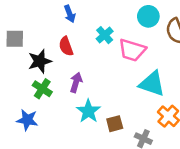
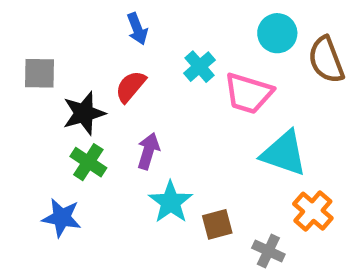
red semicircle: (66, 46) -> (131, 87), turned 60

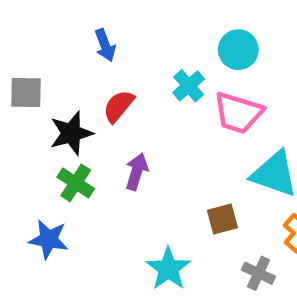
blue arrow: (137, 29) -> (105, 45), moved
cyan circle: (277, 33) -> (238, 50), moved
cyan star: (171, 202) -> (168, 269), moved
brown square: (217, 224) -> (222, 219), moved

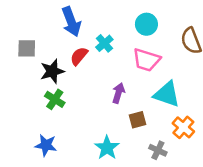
blue arrow: (105, 45) -> (71, 22), size x1.6
cyan cross: (189, 86) -> (104, 43), moved
purple arrow: (137, 172) -> (118, 93), moved
blue star: (49, 239) -> (46, 145), moved

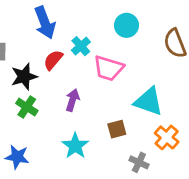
pink trapezoid: (146, 60) -> (108, 68), moved
purple arrow: (118, 93) -> (73, 100), moved
cyan star: (107, 148) -> (75, 146), moved

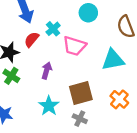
cyan triangle: (149, 101) -> (113, 60), moved, turned -30
brown square: (117, 129) -> (81, 93), size x1.6
gray cross: (139, 162) -> (80, 119), moved

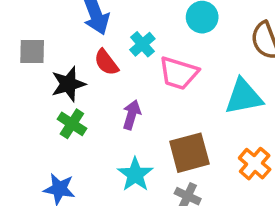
red semicircle: (32, 39) -> (106, 62), turned -77

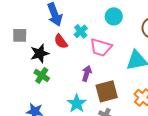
purple arrow: (132, 115) -> (87, 73), moved

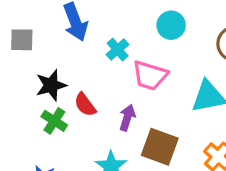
gray square: (20, 35) -> (22, 40), moved
red semicircle: (61, 41) -> (85, 105), moved
brown square: (107, 91) -> (160, 147), turned 35

